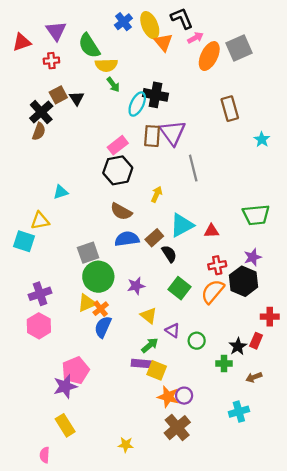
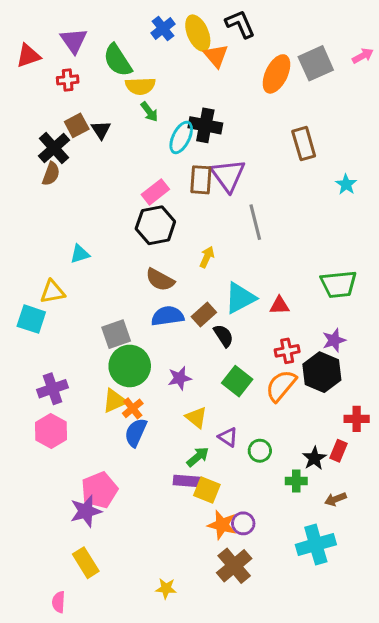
pink arrow: (195, 38) -> (363, 56), moved
cyan cross: (239, 412) -> (316, 545), size x1.4

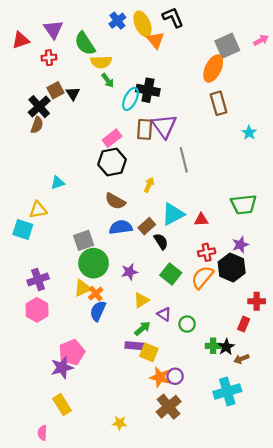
orange ellipse: (276, 74) -> (213, 68), moved
yellow triangle: (196, 417) -> (141, 300), turned 49
black star: (314, 458) -> (226, 347), moved

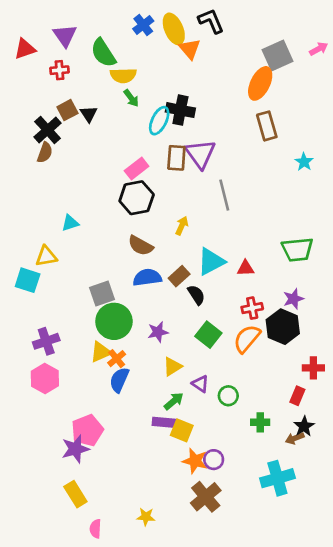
black star: (226, 347) -> (304, 426), moved
pink semicircle: (42, 433) -> (95, 529), moved

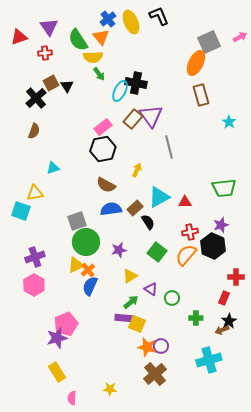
orange triangle: (190, 49) -> (101, 37), moved
brown semicircle: (45, 153) -> (34, 131), moved
brown rectangle: (176, 158) -> (133, 119), turned 36

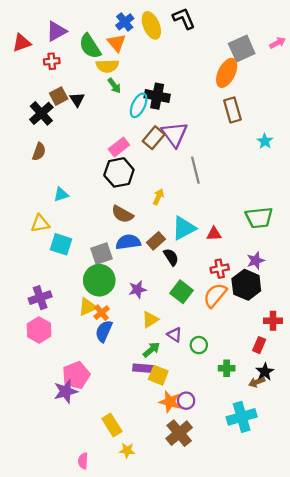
purple triangle: (49, 27) -> (56, 31), turned 36
cyan square: (21, 211) -> (61, 244), moved
gray square: (77, 221) -> (102, 254), moved
yellow rectangle: (57, 372) -> (112, 425), moved

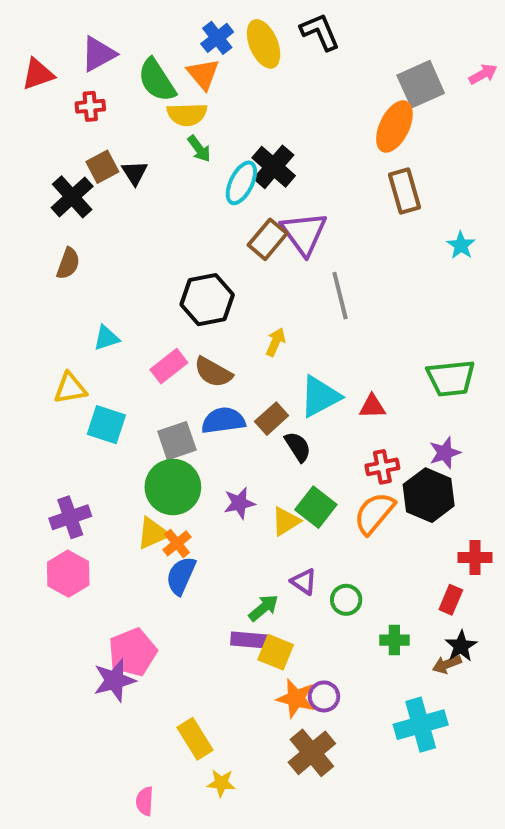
black cross: (157, 96) -> (274, 167), turned 30
pink rectangle: (119, 147) -> (169, 366), moved
yellow triangle: (150, 320) -> (286, 521), moved

